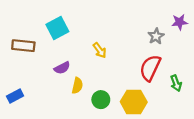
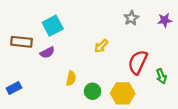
gray star: (156, 36) -> (131, 18), moved
yellow arrow: (100, 50) -> (101, 46), moved, turned 80
purple semicircle: (62, 68) -> (47, 53), moved

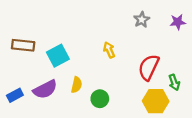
cyan square: (53, 26) -> (58, 56), moved
yellow arrow: (101, 46) -> (109, 50), turned 112
purple semicircle: (47, 53) -> (45, 89), moved, size x1.5
yellow hexagon: (123, 93) -> (156, 101), moved

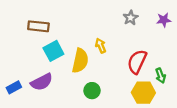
brown rectangle: (23, 45) -> (38, 26), moved
yellow semicircle: (77, 85) -> (80, 61), moved, size x1.6

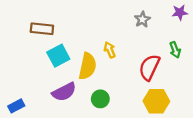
purple star: (164, 20) -> (180, 12), moved
green arrow: (161, 76) -> (175, 50), moved
purple semicircle: (42, 82) -> (64, 92), moved
blue rectangle: (14, 87) -> (16, 106), moved

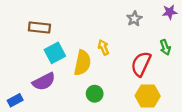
purple semicircle: (64, 92) -> (44, 82), moved

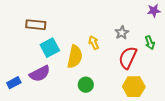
gray star: (134, 19) -> (122, 33), moved
blue rectangle: (15, 100) -> (14, 83), moved

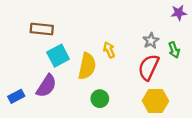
gray star: (122, 33) -> (151, 41), moved
purple semicircle: (40, 74) -> (46, 86), turned -30

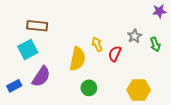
cyan square: (58, 56) -> (28, 50), moved
red semicircle: (149, 67) -> (115, 54), moved, size x0.7

